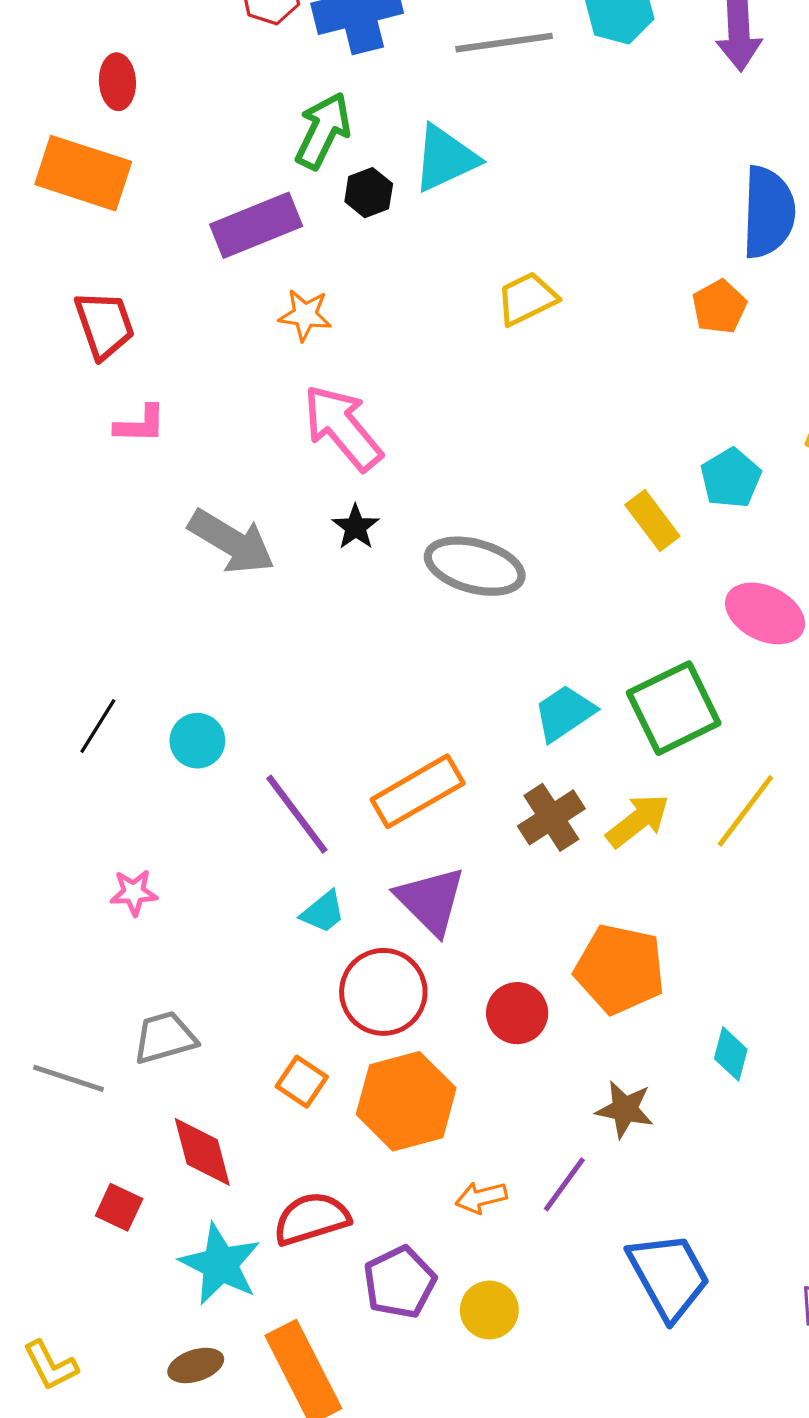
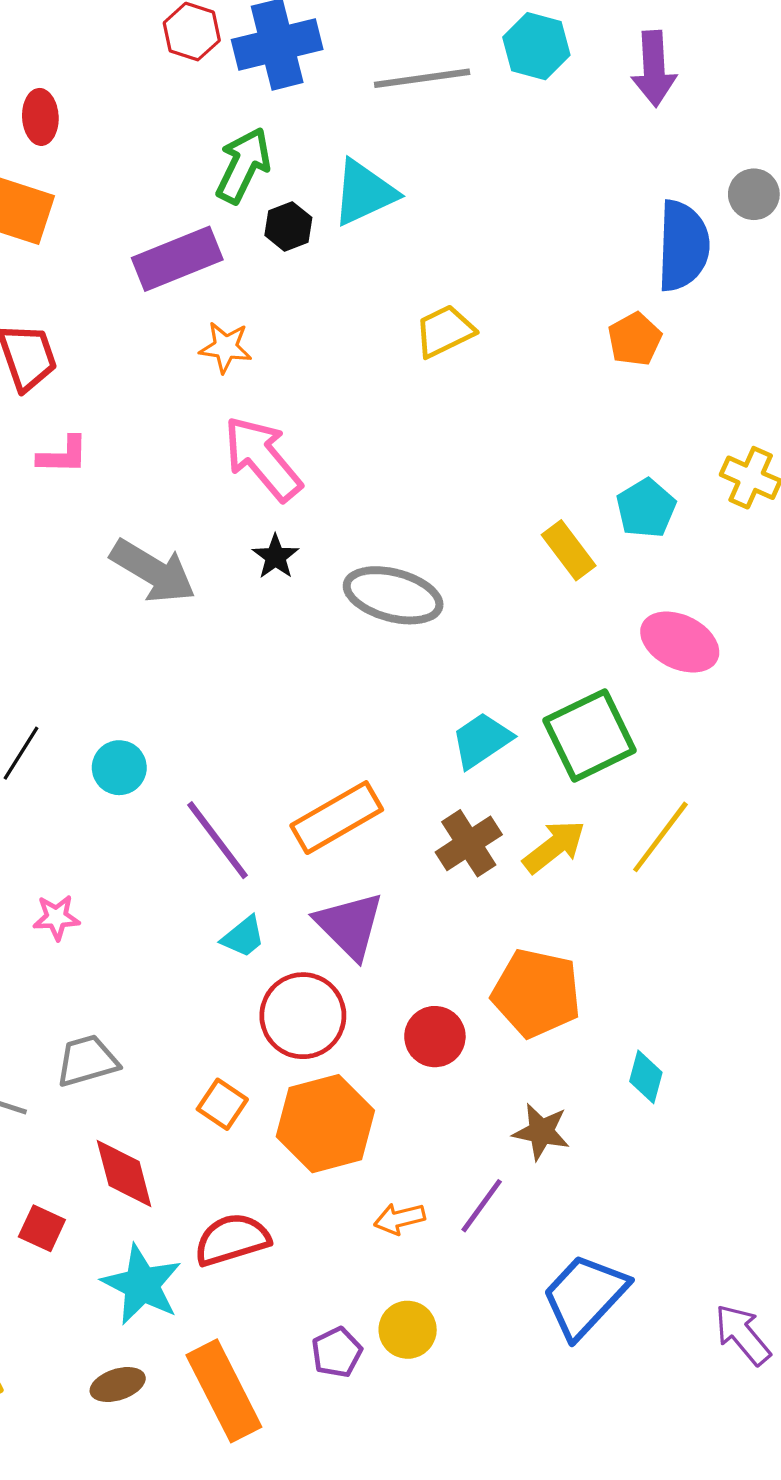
blue trapezoid: (669, 1276) -> (585, 1296), turned -108
purple pentagon: (400, 1282) -> (337, 1352), moved, size x0.7

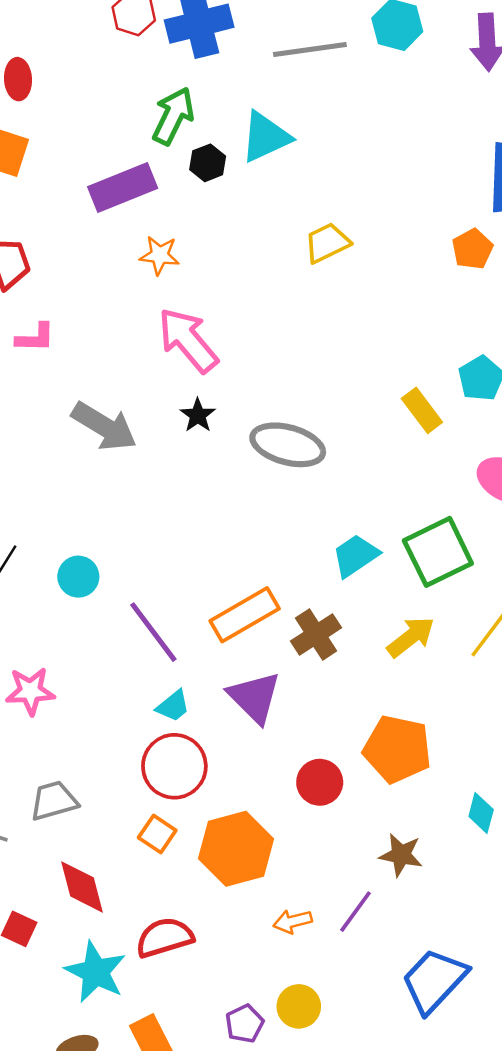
brown cross: (469, 843) -> (316, 634), moved
pink star: (56, 917) -> (30, 691), size x1.4
red circle: (303, 1016) -> (174, 766), moved

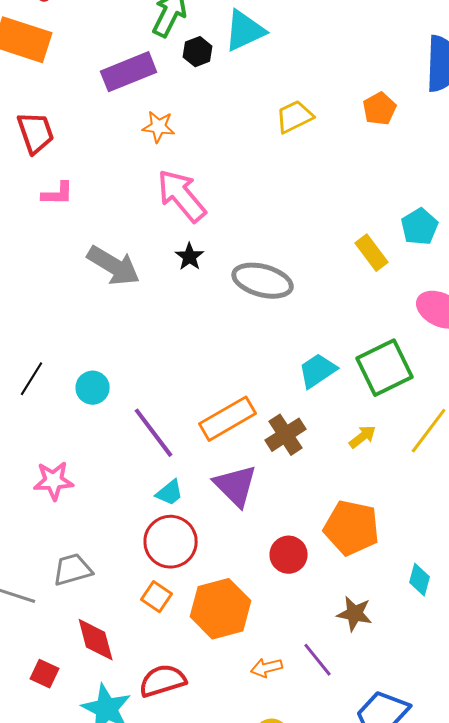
orange pentagon: (472, 249) -> (380, 109), moved
yellow arrow: (411, 637) -> (363, 437), size x0.7
purple line: (355, 912) -> (318, 660), turned -75

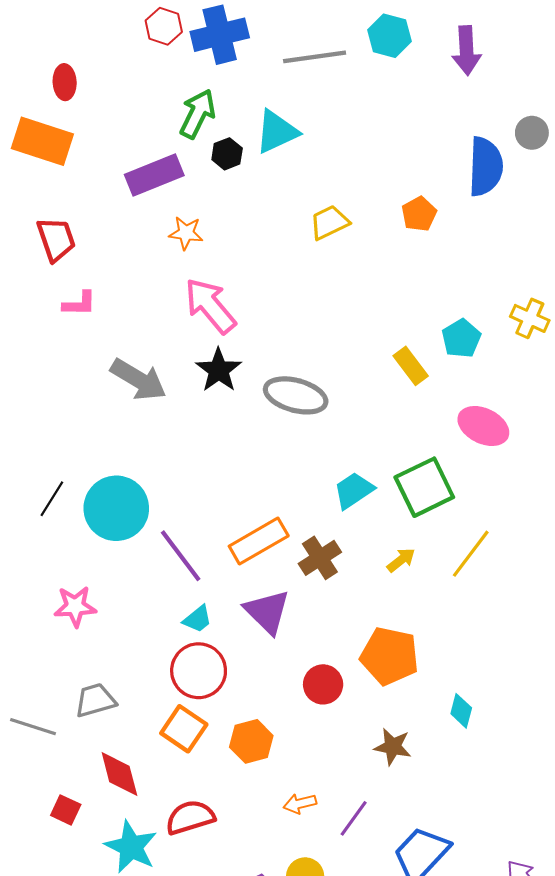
black star: (190, 257) -> (219, 370), size x1.5
cyan circle: (93, 388) -> (116, 508), size x1.8
orange square: (157, 597) -> (184, 729), size x1.4
orange hexagon: (221, 609) -> (251, 741), size x0.7
purple line: (318, 660) -> (354, 818), moved, turned 75

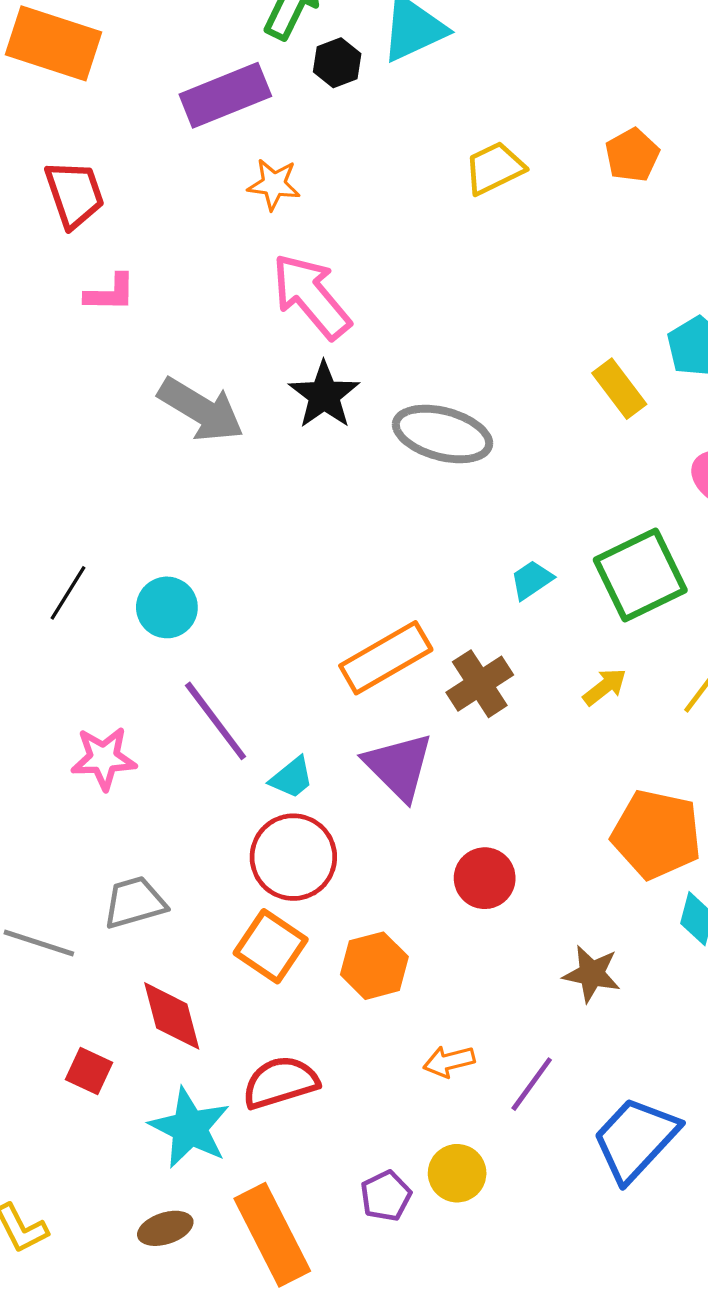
cyan trapezoid: (354, 490) -> (532, 580), size x0.7
cyan circle: (116, 508) -> (167, 607), size x0.6
purple line: (181, 556) -> (216, 721), moved
orange pentagon: (389, 656) -> (656, 834), moved

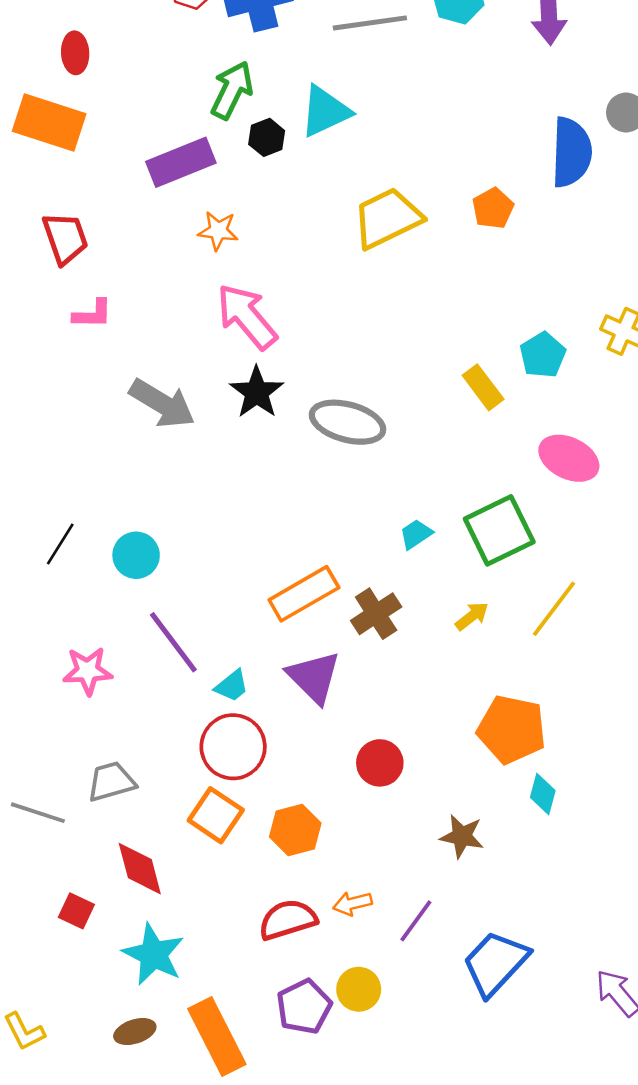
yellow trapezoid: (494, 168) -> (387, 218), size x1.5
red semicircle: (280, 1082) -> (288, 920), moved
purple pentagon: (386, 1196) -> (304, 1007), size x1.4

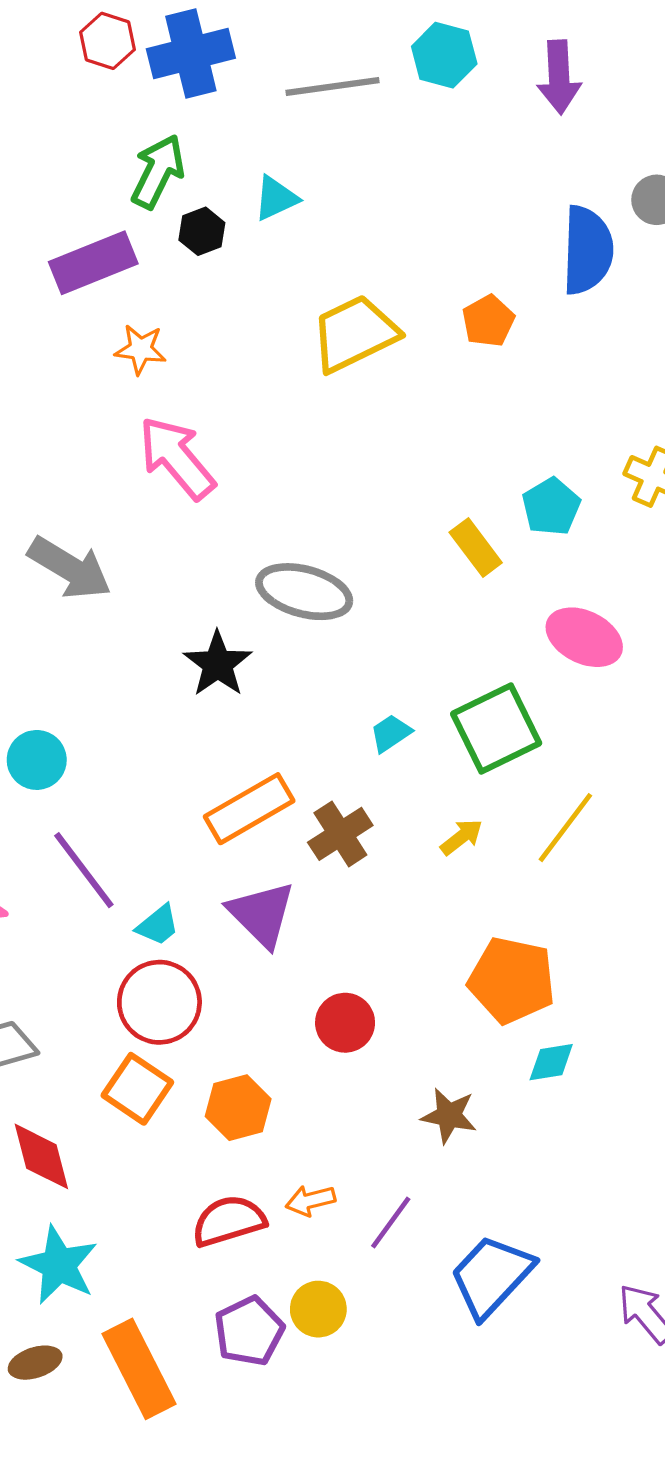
cyan triangle: (325, 111) -> (276, 198), size x0.7
black star: (257, 392) -> (218, 664), moved
cyan diamond: (543, 794) -> (551, 1062), turned 66

